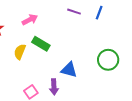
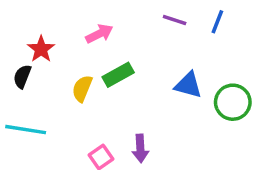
green rectangle: (41, 44) -> (118, 75), turned -60
blue triangle: (69, 70) -> (188, 85), moved

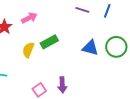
pink arrow: (99, 34) -> (29, 18), moved
green circle: (233, 102) -> (116, 47), moved

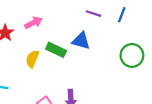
green rectangle: (49, 42) -> (56, 50), turned 54
blue triangle: (90, 48) -> (81, 41), moved

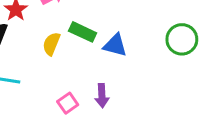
blue triangle: (81, 41) -> (115, 45), moved

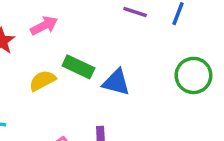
yellow semicircle: (51, 44) -> (42, 81), turned 40

